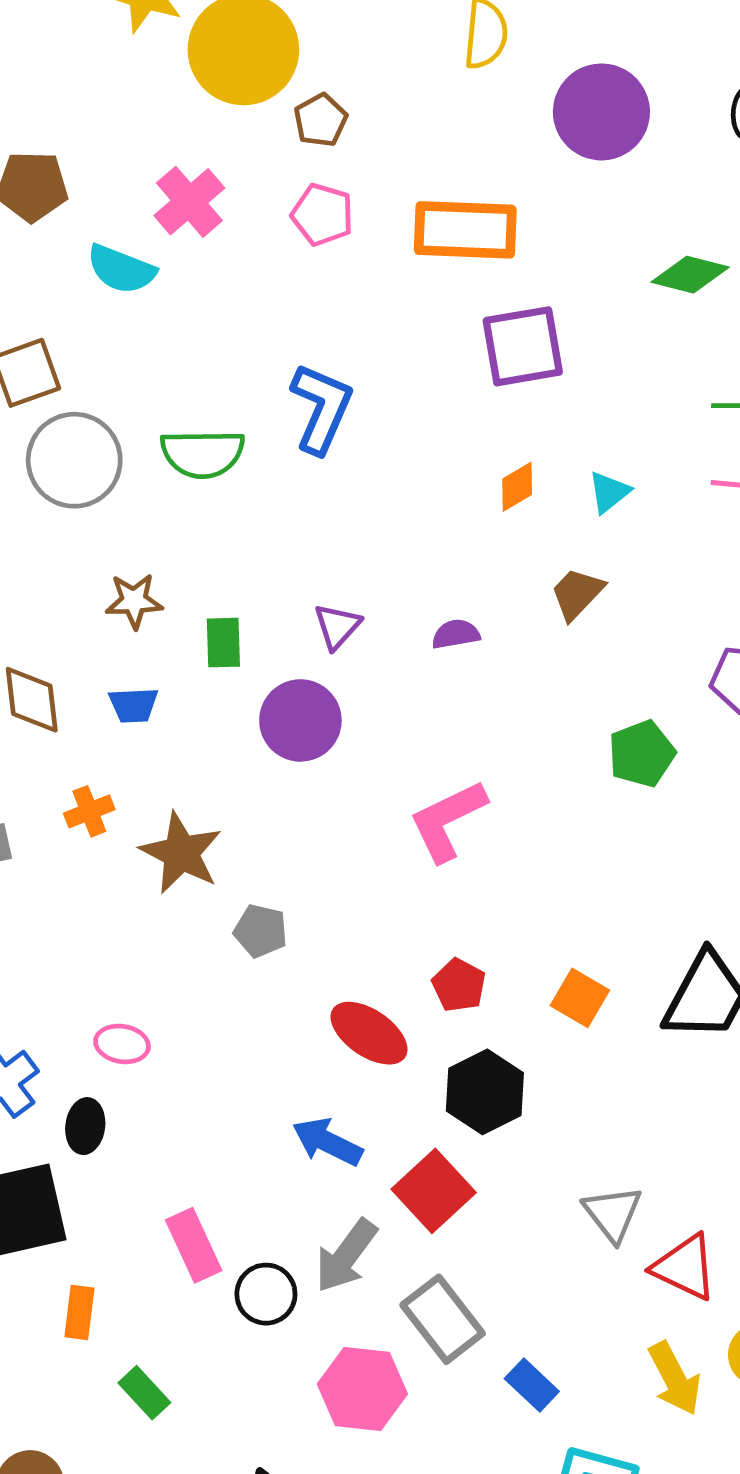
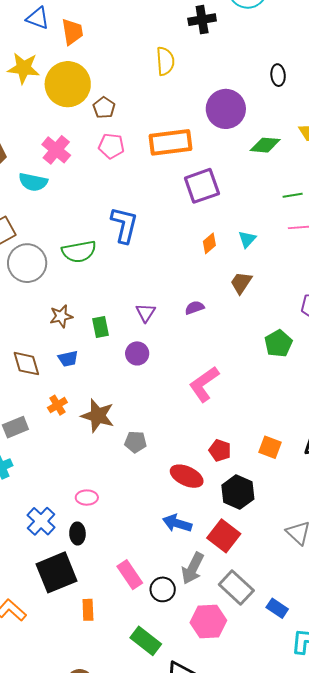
purple circle: (601, 112) -> (226, 109), moved
purple circle: (300, 720) -> (137, 353), size x0.7
green rectangle: (144, 1393) -> (146, 641), moved, size x1.4

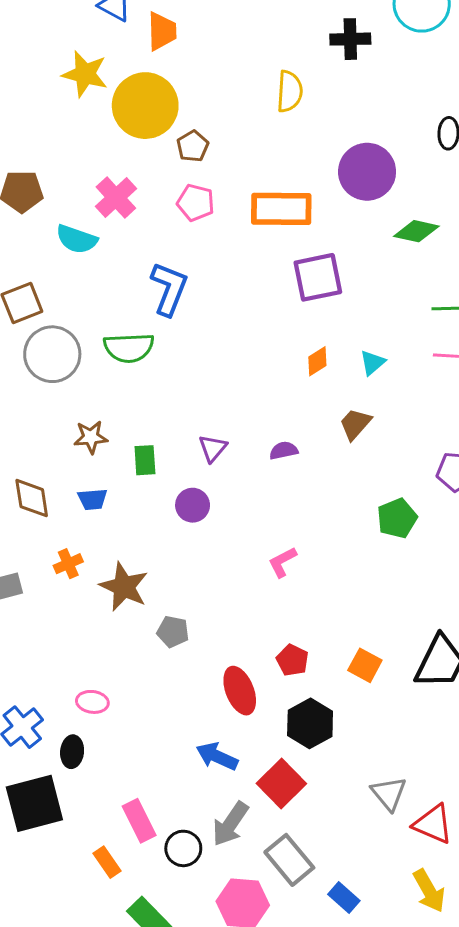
blue L-shape: (124, 225) -> (169, 289), moved
pink L-shape: (204, 384) -> (282, 562), size x0.6
red ellipse: (187, 476) -> (240, 691), turned 36
orange rectangle: (88, 610) -> (107, 862), moved, turned -40

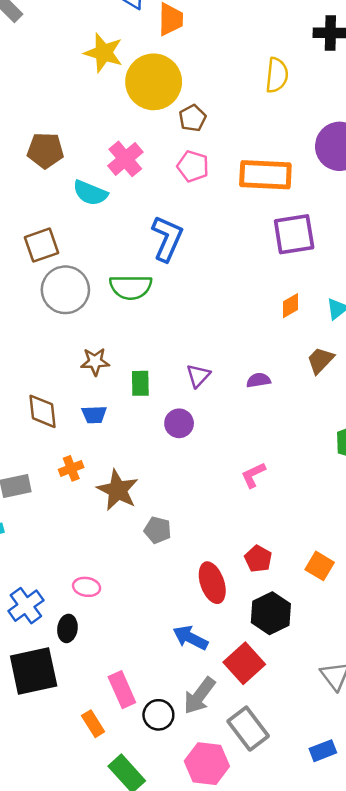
blue rectangle: (344, 898) -> (323, 751), moved, turned -65

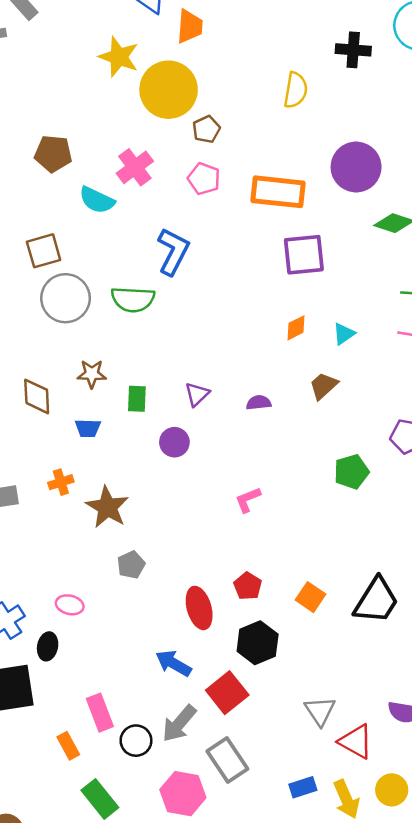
brown diamond: (43, 411) -> (37, 396), moved
gray pentagon: (158, 530) -> (131, 565), moved, turned 30

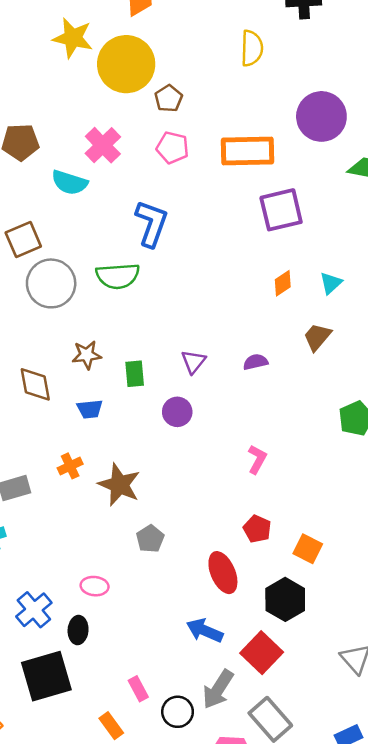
pink L-shape: (248, 500) -> (257, 459), turned 148
red pentagon: (248, 586) -> (257, 529), moved
orange square: (310, 597) -> (308, 549), moved
pink rectangle: (100, 713) -> (138, 689), size x0.7

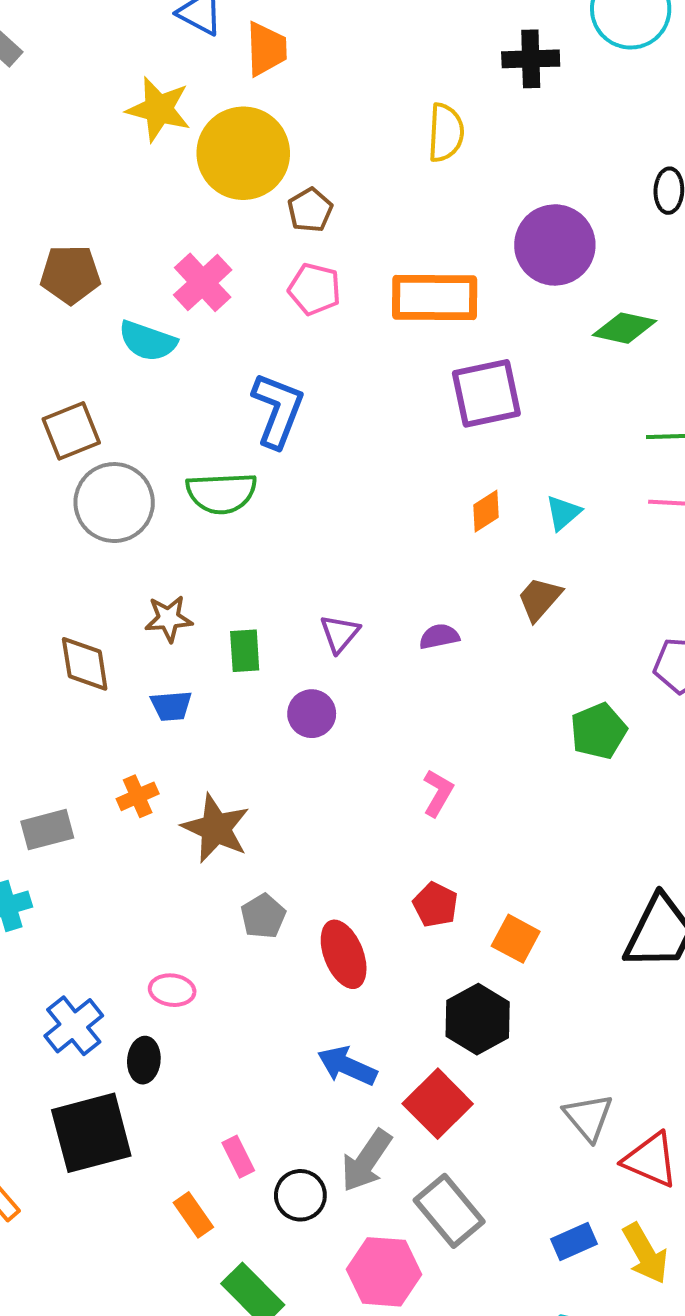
red ellipse: (223, 573) -> (344, 954), moved

